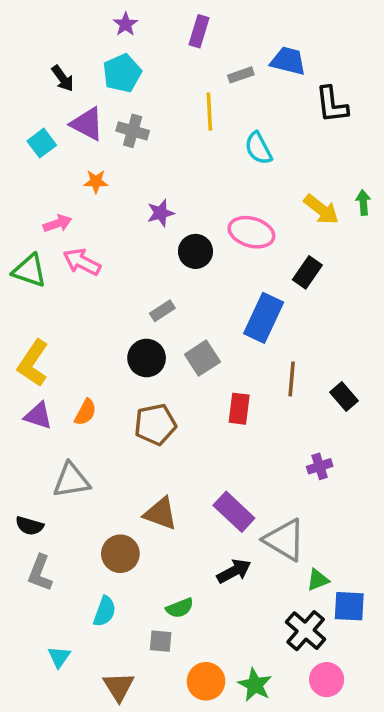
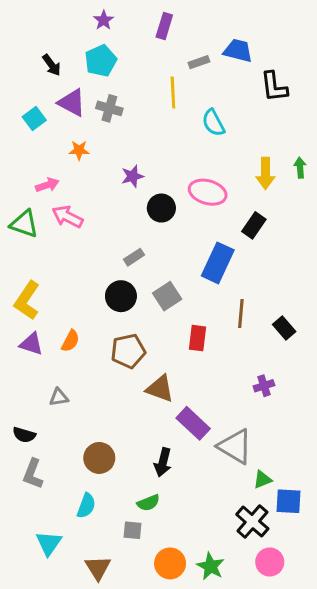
yellow arrow: (321, 209) -> (265, 173), turned 52
gray triangle: (71, 480) -> (59, 397), size x0.6
brown triangle: (161, 514) -> (160, 389), moved
black arrow: (234, 571) -> (163, 462), moved, turned 132
cyan triangle: (59, 657) -> (49, 543), size x1.4

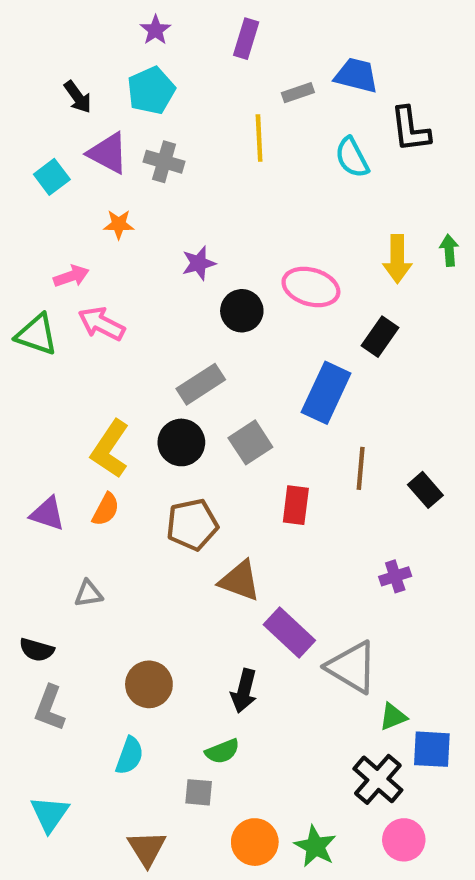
cyan semicircle: (213, 123) -> (352, 157), moved
gray rectangle: (134, 257) -> (201, 384), size x1.5
yellow L-shape: (27, 300) -> (110, 449), moved
cyan triangle: (49, 543) -> (50, 814), moved

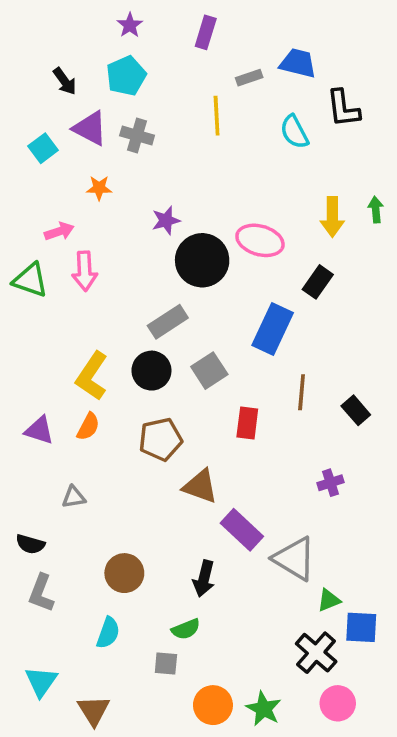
black circle: (242, 311) -> (202, 260), size x1.5
pink arrow: (101, 324) -> (85, 271), turned -120
brown triangle: (147, 848) -> (94, 711), moved

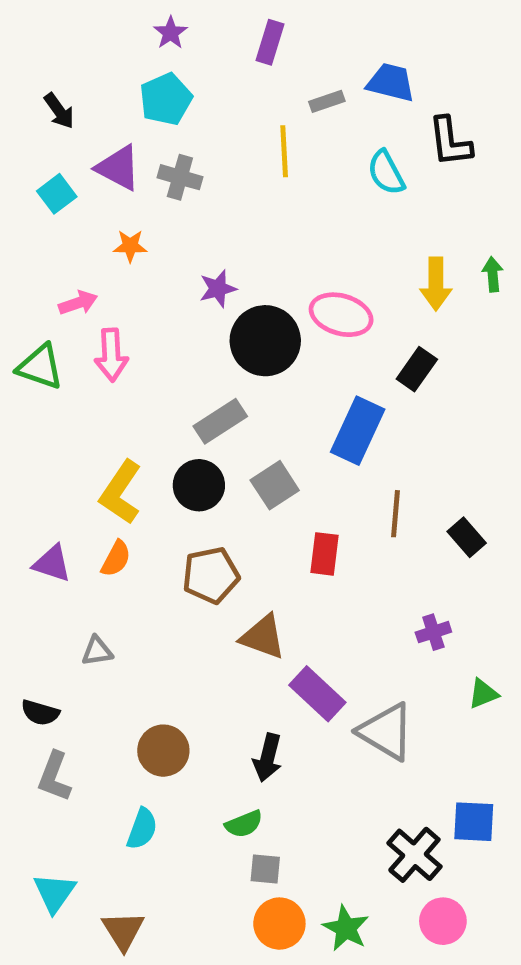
black arrow: (65, 81) -> (59, 111), moved
green triangle: (329, 600) -> (483, 694), moved
gray square: (166, 664) -> (265, 869), moved

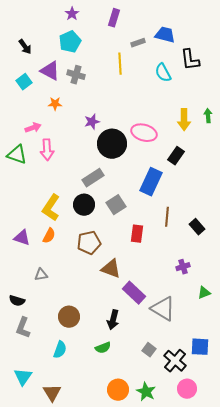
gray square: (265, 869) -> (149, 350), moved, turned 32

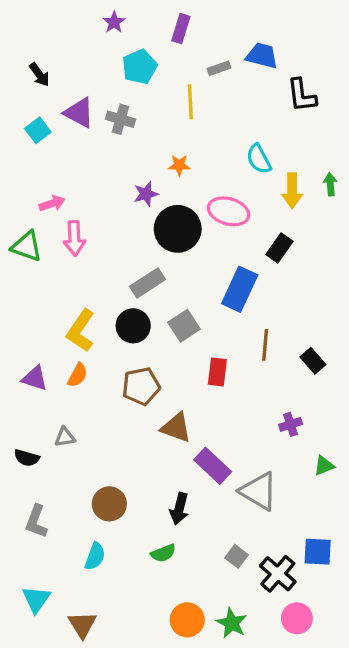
cyan pentagon: (70, 42) -> (140, 67), moved
cyan semicircle: (163, 73) -> (259, 159), moved
orange star: (55, 104) -> (179, 165), moved
black semicircle: (17, 301) -> (27, 458), moved

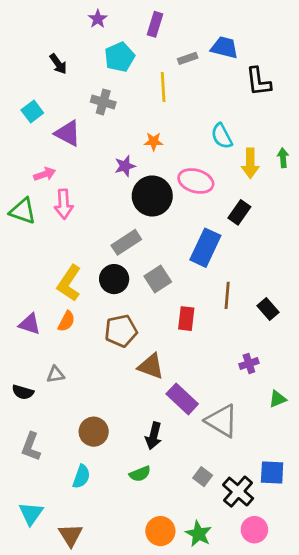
black arrow: (39, 75) -> (58, 64), moved
purple triangle: (79, 113) -> (68, 133), moved

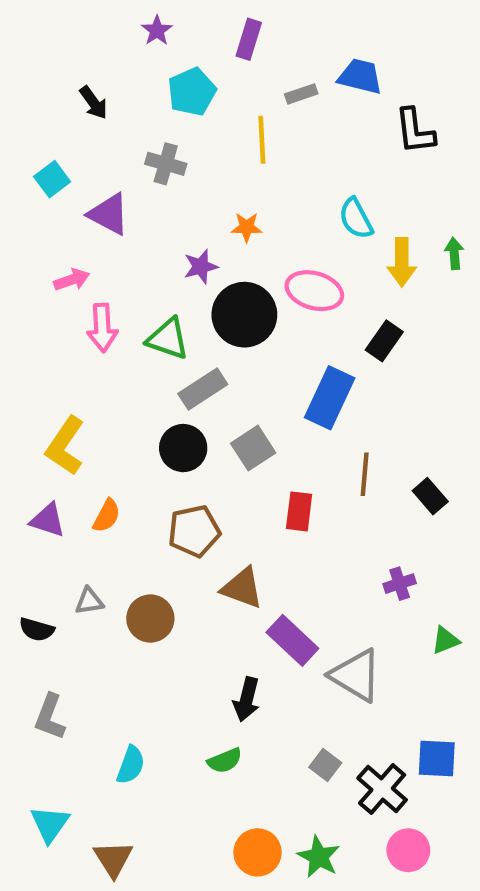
green triangle: (23, 211) -> (168, 339), moved
yellow L-shape: (69, 283) -> (65, 446), moved
brown circle: (94, 432) -> (150, 619), moved

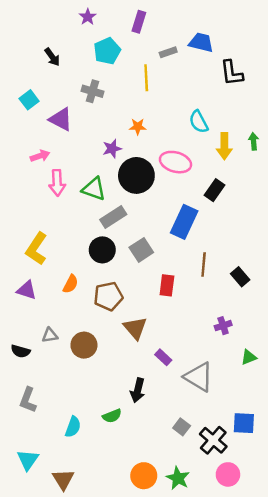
orange semicircle: (107, 516) -> (71, 284), moved
brown triangle: (242, 588) -> (135, 328), turned 30
purple rectangle: (292, 640) -> (163, 357), size x0.6
green semicircle: (225, 761) -> (112, 416), moved

